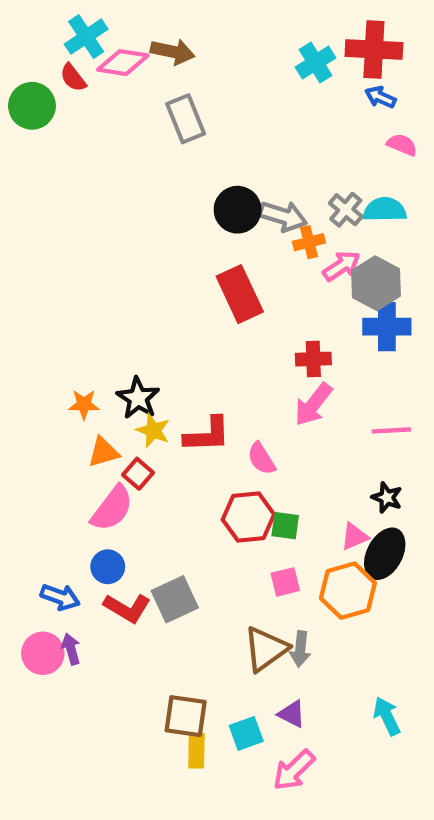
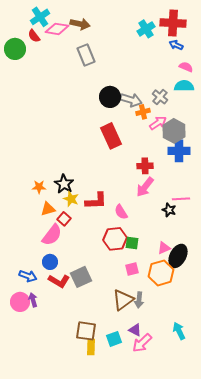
cyan semicircle: (385, 210) -> (184, 86), moved
black star: (387, 498) -> (169, 210), moved
pink arrow: (294, 770) -> (142, 343), moved

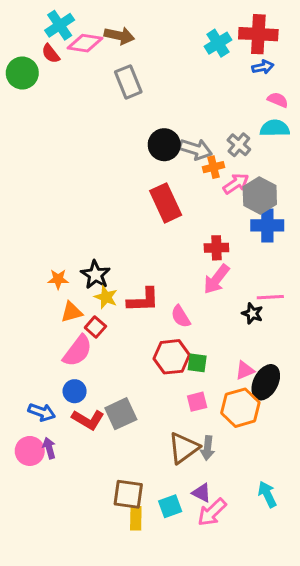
blue arrow: (176, 45) -> (263, 67), turned 144

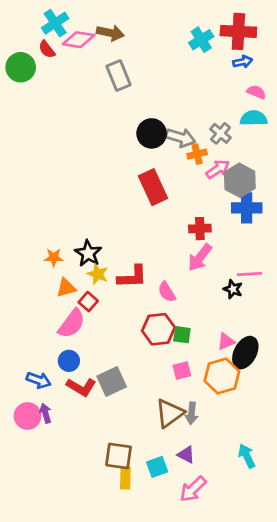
pink arrow: (212, 512) -> (193, 489), moved

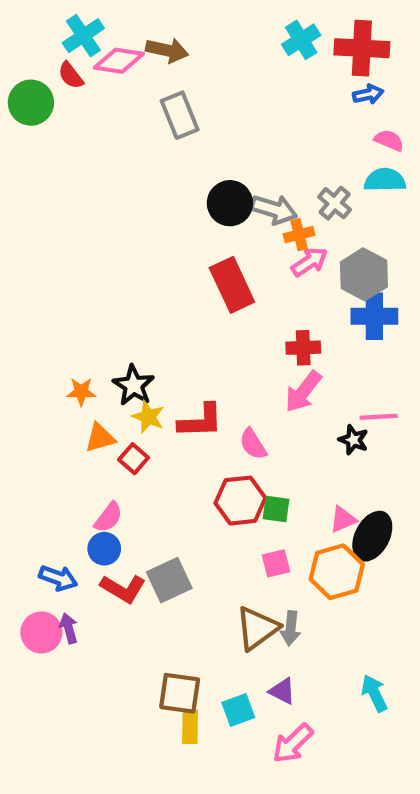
cyan cross: (201, 40) -> (301, 40), moved
pink arrow: (218, 169) -> (309, 262), moved
pink semicircle: (72, 324) -> (108, 517), moved, size x0.7

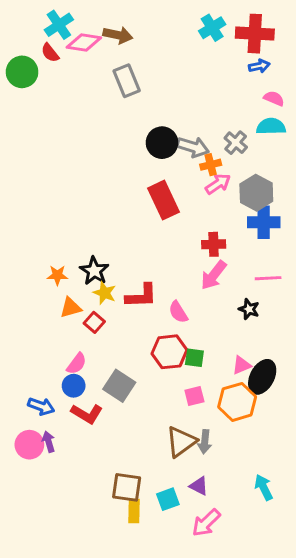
pink line: (379, 417) -> (268, 278), moved
gray square: (169, 580) -> (119, 386), moved, turned -32

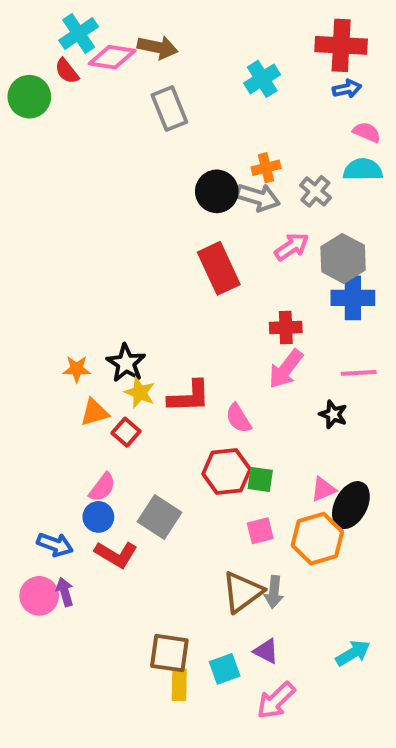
cyan cross: (212, 28) -> (262, 79), moved
orange cross: (211, 165) -> (266, 168), moved
cyan arrow: (264, 487) -> (353, 653), turned 85

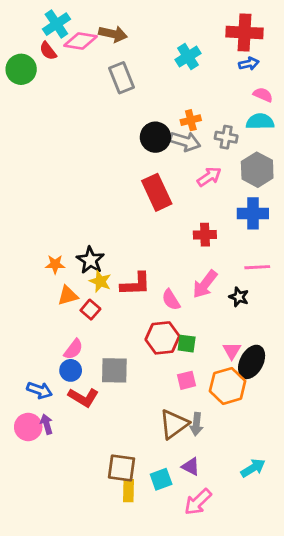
gray cross: (315, 191) -> (226, 137), turned -30
gray hexagon: (343, 258) -> (257, 170), moved
pink arrow: (286, 369) -> (205, 284), moved
pink triangle: (323, 489) -> (232, 351), turned -36
gray square: (160, 517) -> (114, 370), turned -32

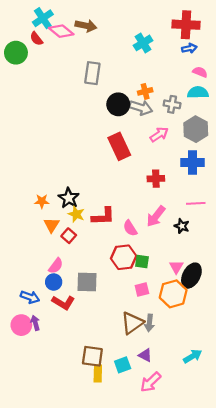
pink diamond: (80, 41) -> (61, 31), turned 30
gray rectangle: (121, 78) -> (92, 73), moved, turned 30
orange triangle: (68, 295) -> (51, 225), turned -42

